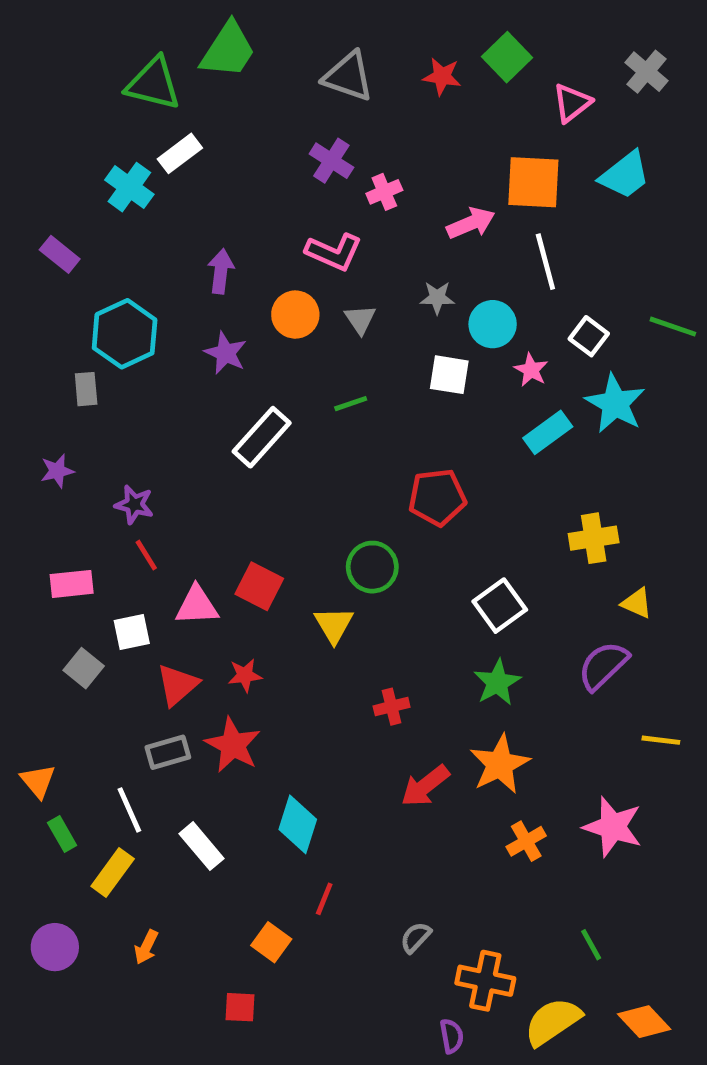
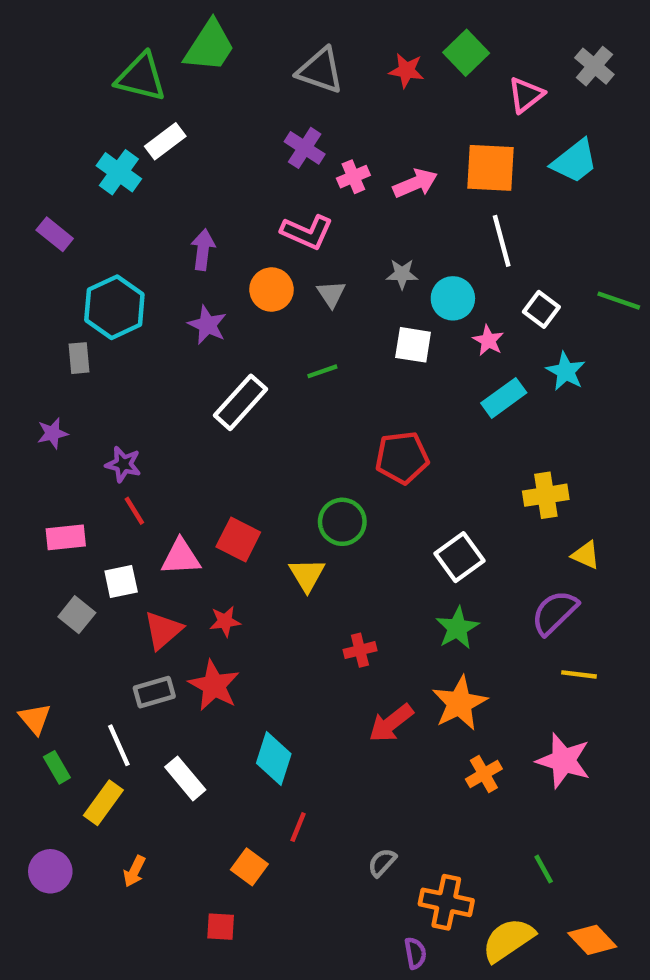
pink arrow: (471, 223) -> (415, 183), moved
cyan star: (615, 404) -> (566, 371), size x0.7
yellow line: (661, 740) -> (579, 674), moved

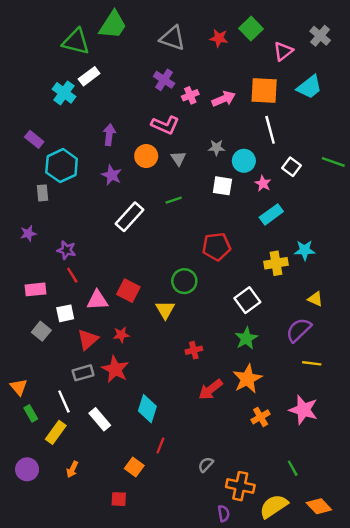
purple rectangle: (55, 234) -> (34, 139), moved
cyan star: (566, 371) -> (305, 250), moved, turned -30
yellow cross: (546, 495) -> (276, 263), moved

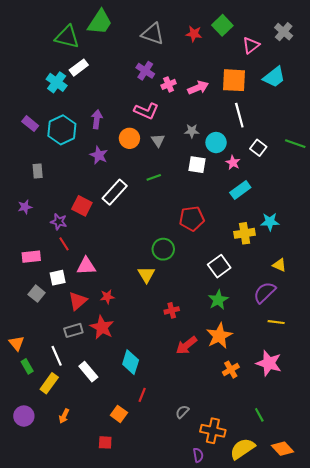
cyan hexagon: (62, 166) -> (62, 130), moved
red square: (128, 291) -> (82, 206), moved

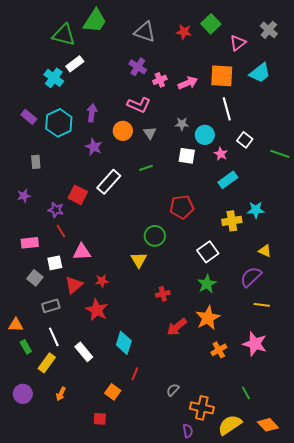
green line: (295, 144) -> (280, 154), moved
gray rectangle: (73, 330) -> (51, 306), moved
orange triangle: (16, 343) -> (16, 325), turned -49

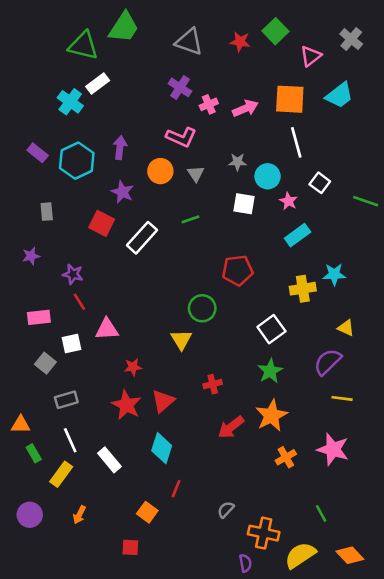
red square: (78, 195) -> (102, 223), moved
red triangle: (74, 285) -> (163, 401), moved

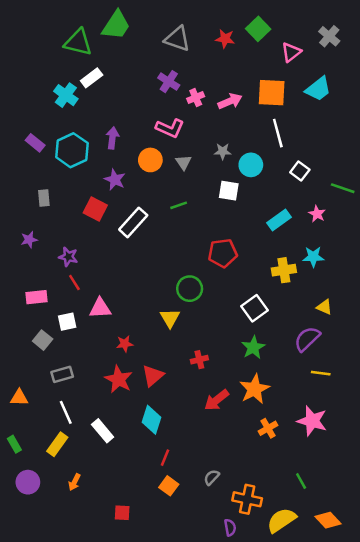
pink star: (288, 201) -> (317, 214), moved
green rectangle: (34, 453) -> (14, 444), moved
orange square: (147, 512) -> (169, 486), moved

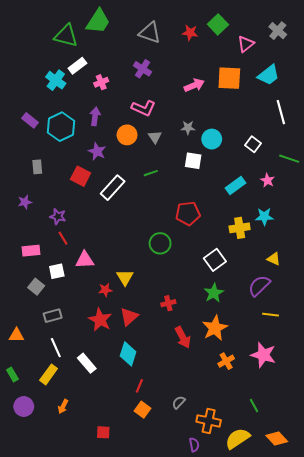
pink cross: (196, 98) -> (101, 82), moved
white line: (278, 133) -> (281, 112), moved
yellow triangle: (170, 318) -> (125, 277), moved
red arrow: (217, 400) -> (183, 337), turned -80

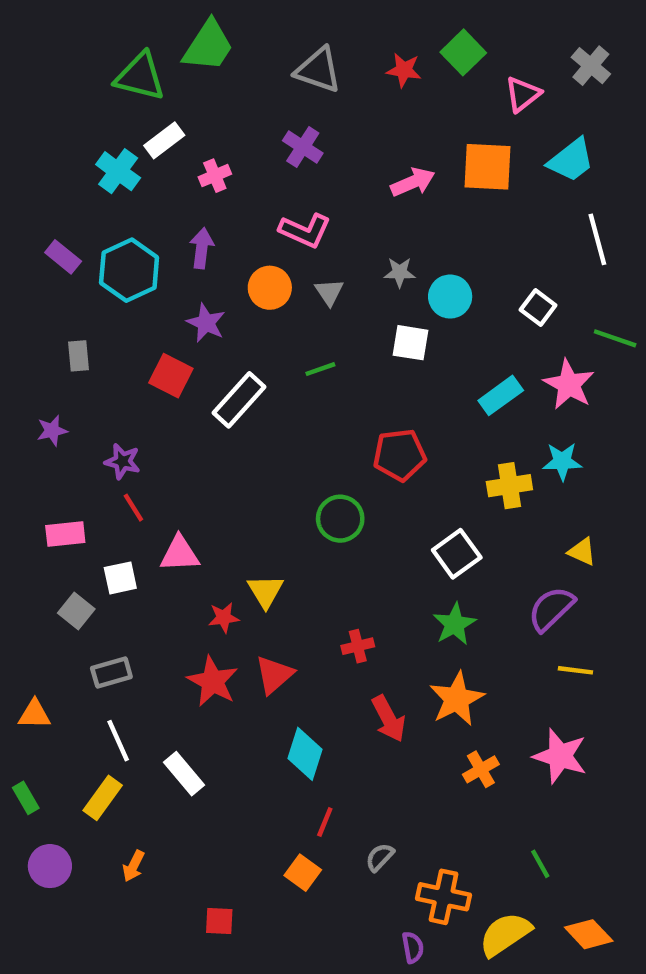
pink star: (267, 180) -> (569, 384), size x1.6
cyan diamond: (128, 354) -> (305, 754), moved
red line: (139, 386) -> (325, 822), moved

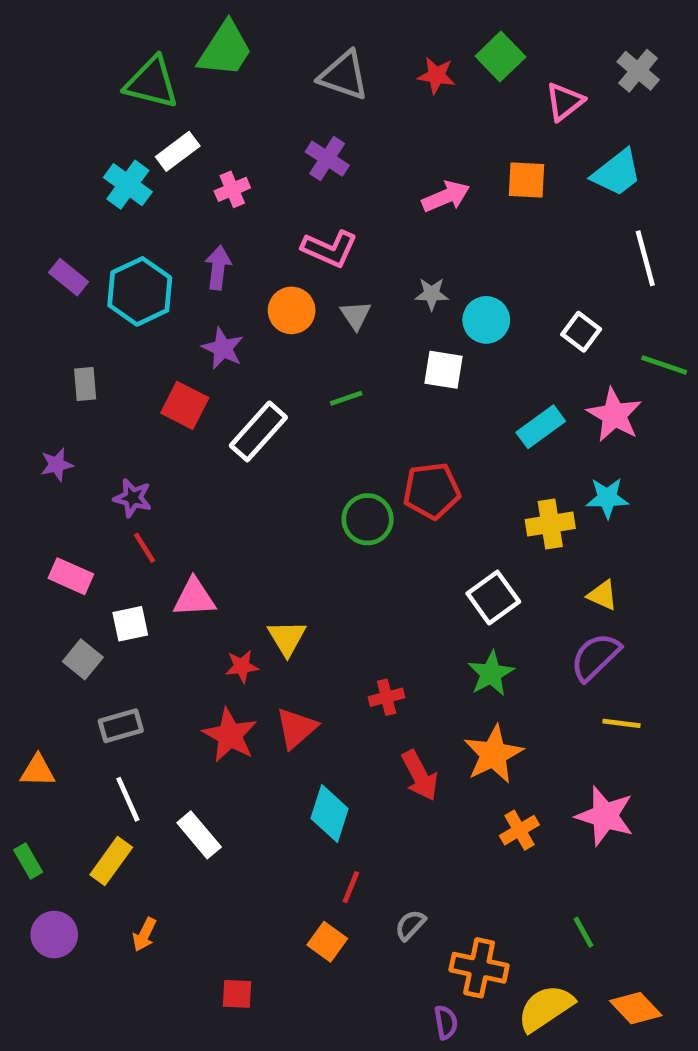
orange square: (487, 167) -> (527, 180), size x0.7
green circle: (340, 519) -> (368, 519), moved
pink rectangle: (65, 534) -> (71, 576), turned 30
yellow triangle: (582, 552) -> (602, 595), moved

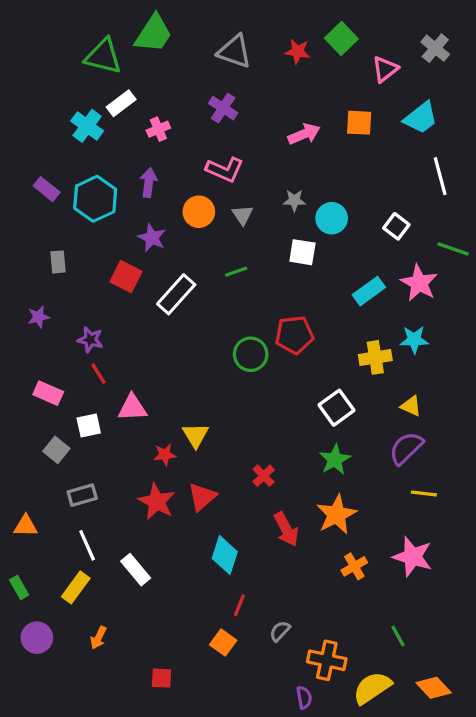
red cross: (387, 697) -> (264, 476), turned -30

